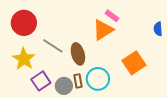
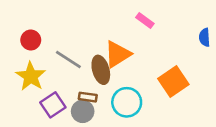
red circle: (24, 23) -> (31, 40), moved, size x0.6
orange triangle: (103, 30) -> (118, 54), moved
brown rectangle: (78, 81) -> (88, 97), moved, turned -72

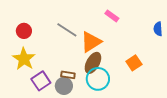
gray line: (68, 59) -> (67, 30), moved
brown ellipse: (101, 70) -> (93, 63), moved, turned 45
orange square: (173, 82) -> (134, 63), size x0.7

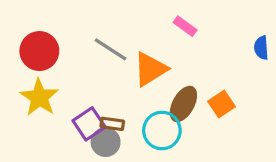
red circle: (24, 31) -> (39, 51), size x1.5
brown ellipse: (93, 63) -> (183, 104), moved
purple square: (41, 81) -> (89, 124), moved

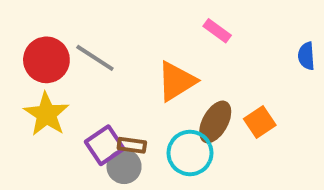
gray line: (111, 49) -> (95, 58), moved

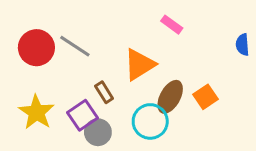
yellow star: (46, 114) -> (36, 112), moved
brown rectangle: (132, 145) -> (104, 92), moved, turned 50

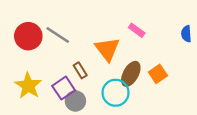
pink rectangle: (172, 25) -> (137, 30), moved
orange triangle: (139, 65) -> (107, 49), turned -36

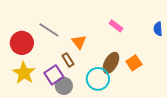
red circle: (28, 36) -> (22, 43), moved
orange triangle: (107, 49) -> (79, 42), moved, size x0.7

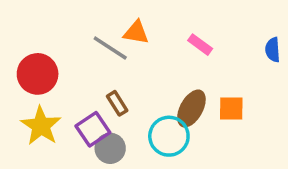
gray line: (49, 30) -> (110, 48), moved
orange triangle: (79, 42) -> (136, 32), moved, turned -42
orange square: (134, 63) -> (231, 109), turned 35

